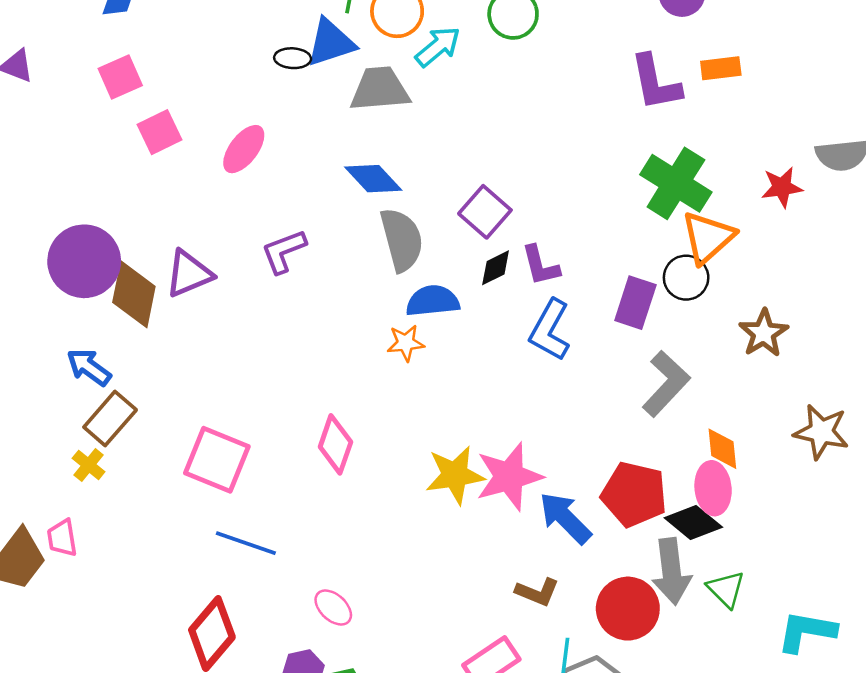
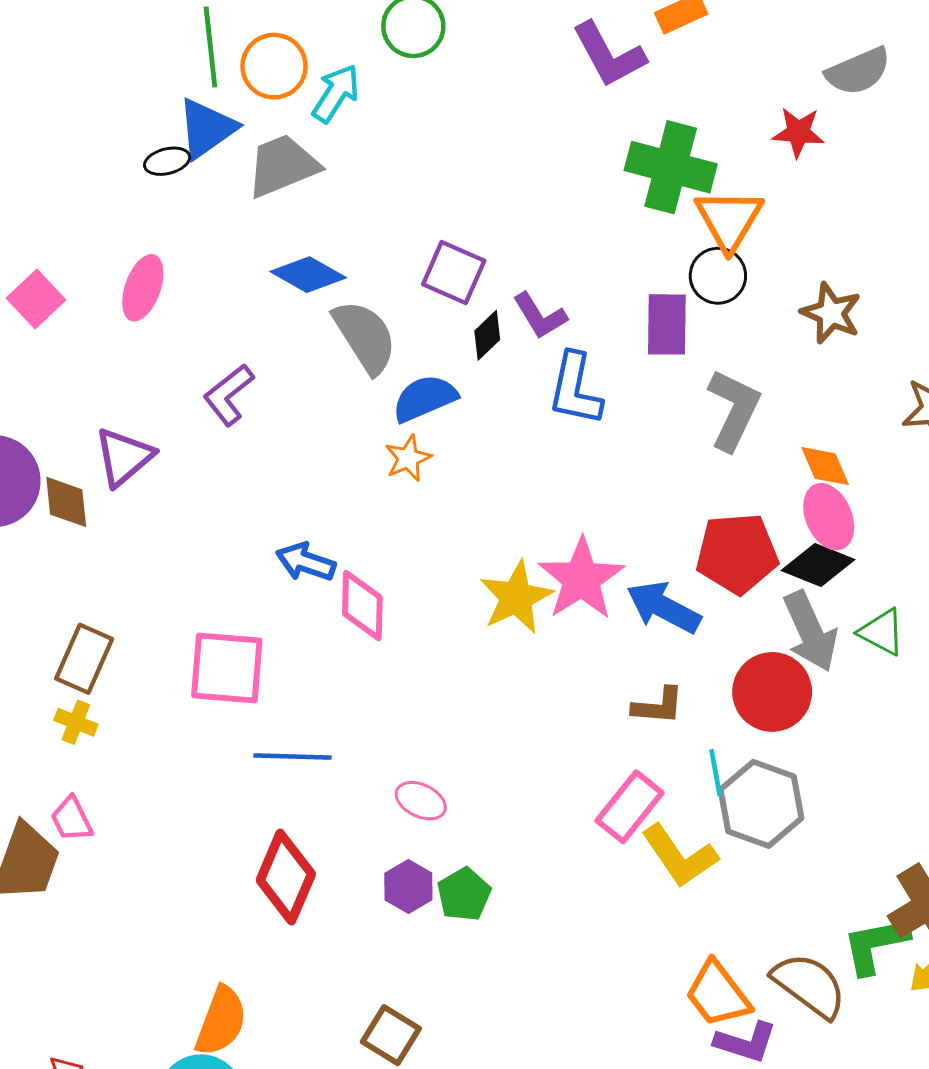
red star: (782, 187) -> (798, 132), turned 30
brown diamond: (134, 294) -> (66, 502), size x0.7
blue arrow: (89, 367) -> (306, 562), moved

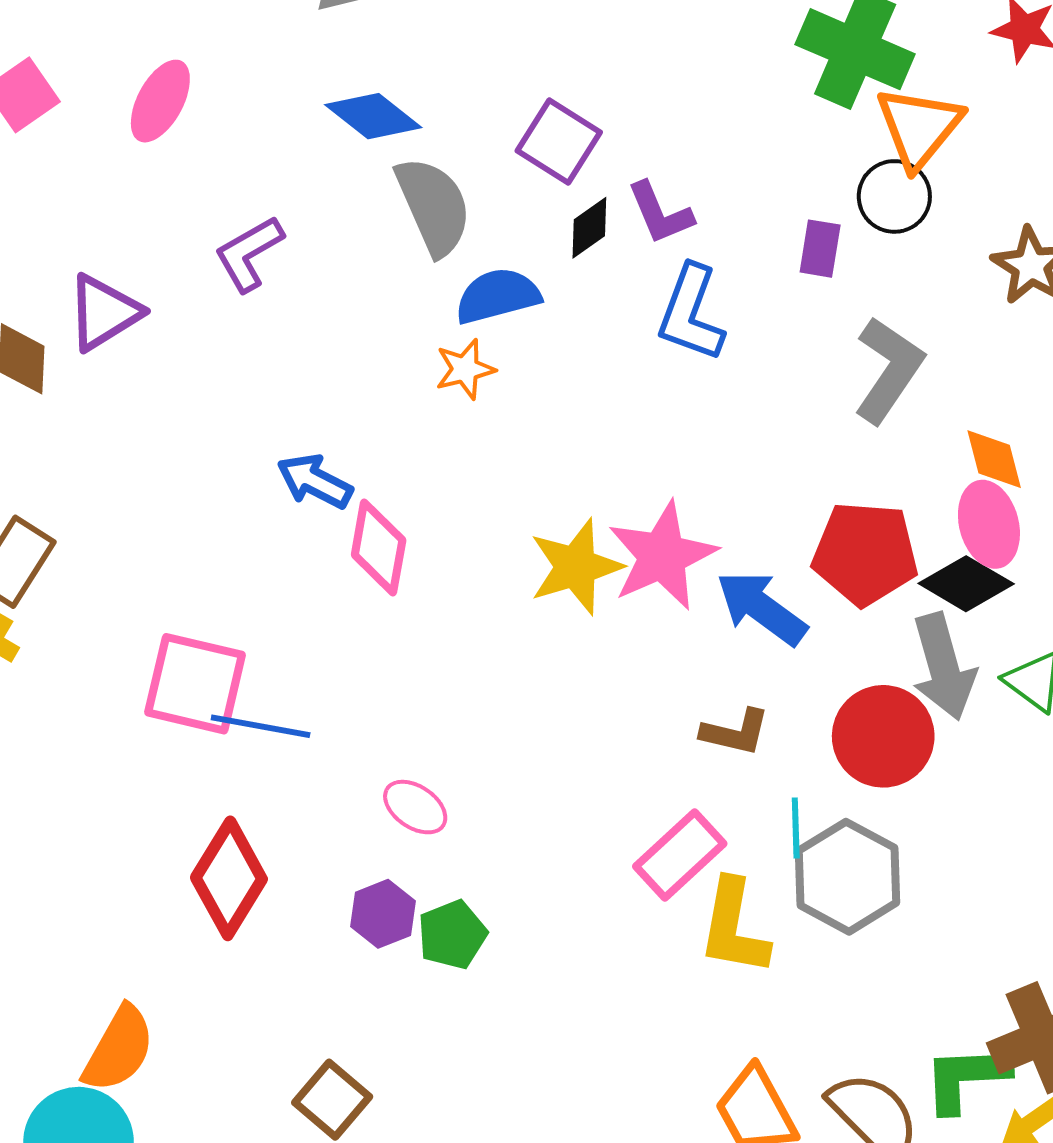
purple rectangle: (667, 324) -> (820, 249), size x0.7
pink square: (227, 668) -> (195, 684), moved
yellow L-shape: (680, 856) -> (734, 927), turned 36

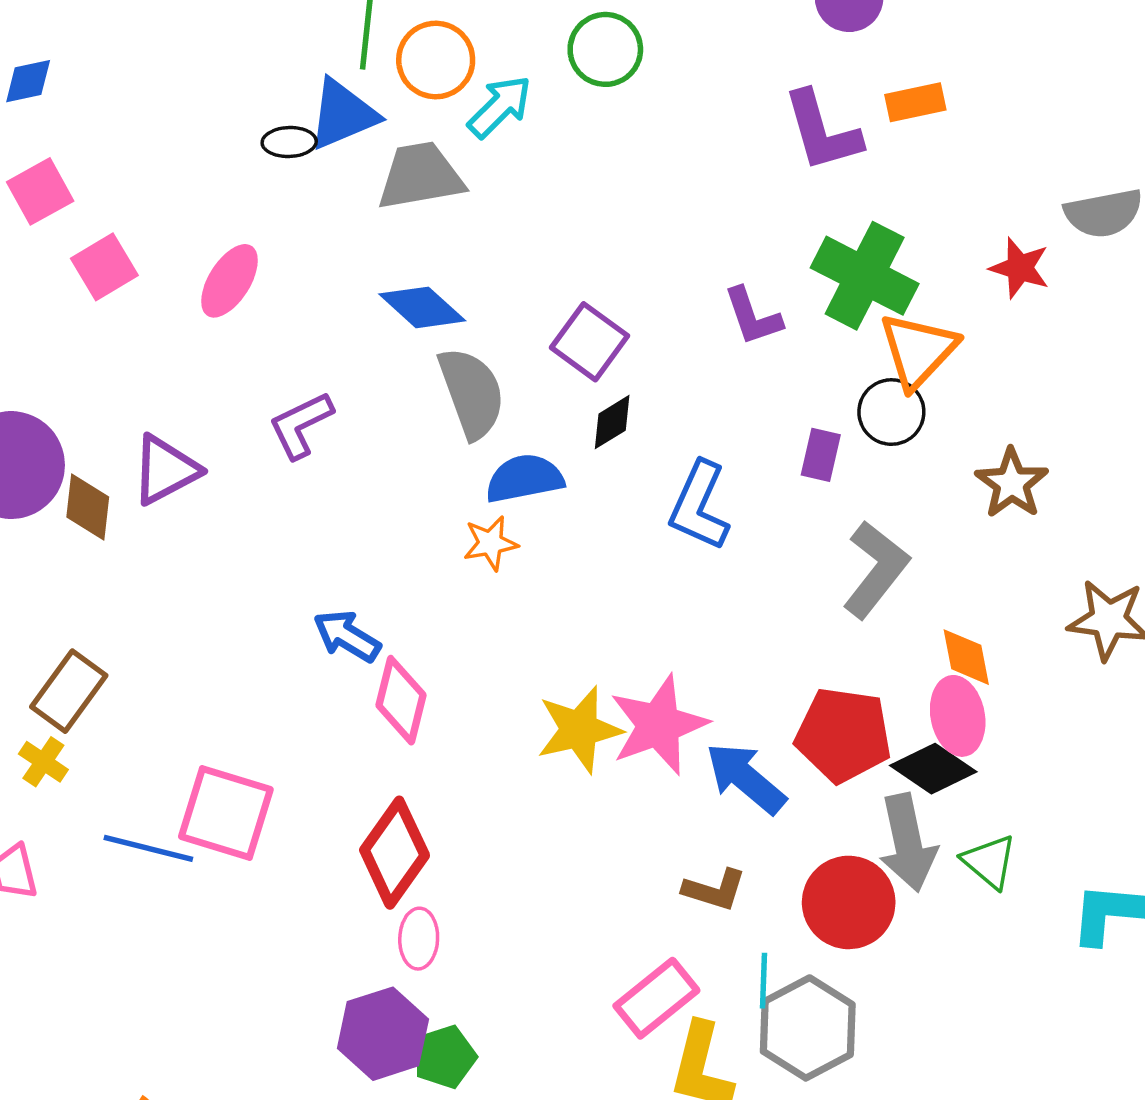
purple L-shape: (660, 213) -> (753, 316), moved
blue line: (261, 726) -> (148, 848), moved
pink ellipse: (415, 807) -> (419, 939), turned 54
red diamond: (229, 878) -> (395, 853), moved
purple hexagon: (383, 914) -> (383, 1034), size x1.5

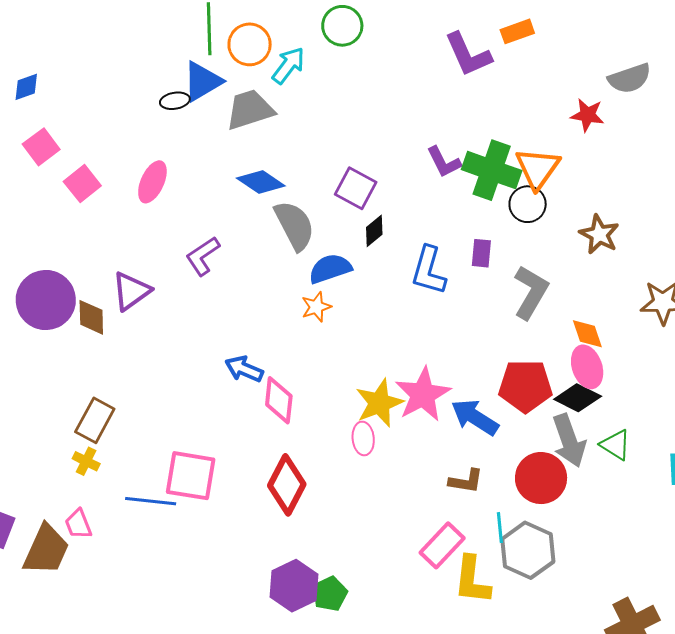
green cross: (865, 276) -> (492, 170), moved
purple rectangle: (821, 455) -> (481, 253), moved
pink ellipse: (419, 939) -> (363, 438), moved

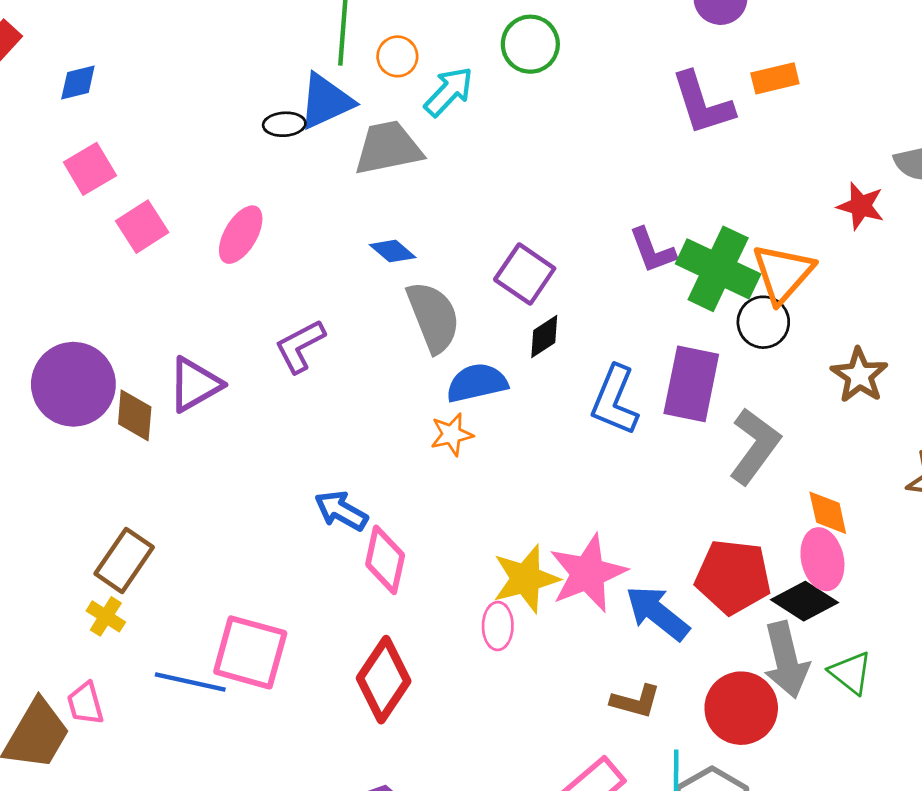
orange circle: (250, 44) -> (397, 56), size x0.7
blue diamond: (261, 182) -> (393, 251), size x0.7
purple rectangle: (481, 253) -> (691, 384), size x1.8

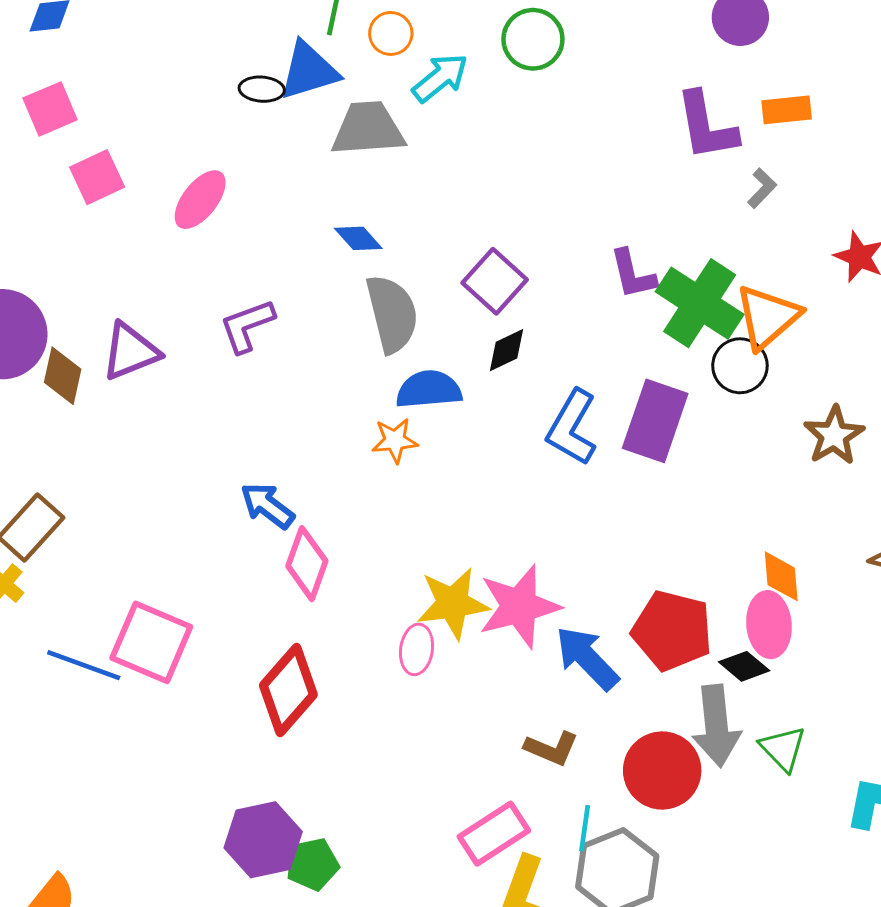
gray L-shape: (755, 446) -> (762, 188), moved, size x0.5
black diamond: (804, 601) -> (744, 666), size x0.7

